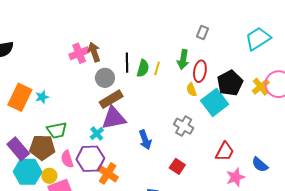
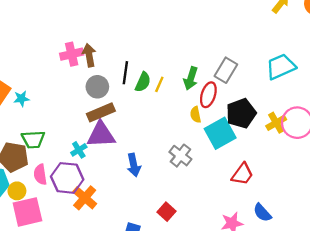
gray rectangle: (202, 32) -> (226, 70), moved, size x1.5
red trapezoid: (225, 152) -> (242, 174), moved
red square: (177, 166) -> (167, 212), moved

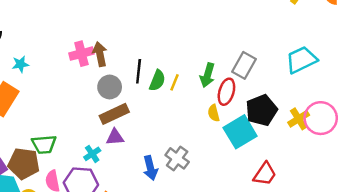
cyan star: (21, 99) -> (20, 64), moved
purple triangle: (101, 135) -> (115, 137), size x0.6
gray cross: (180, 156) -> (177, 158), moved

